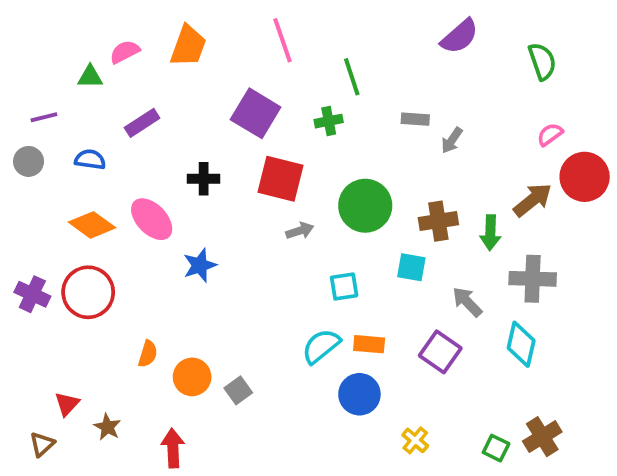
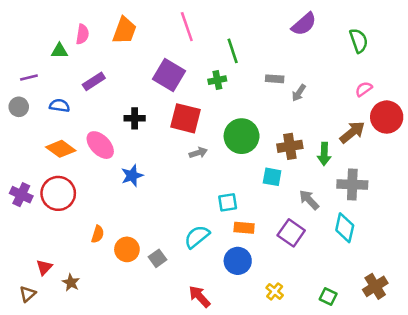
pink semicircle: (125, 52) -> (82, 34), turned 126
cyan square: (344, 286) -> (228, 202), moved
cyan semicircle: (321, 346) -> (197, 237), moved
brown cross: (542, 437) -> (375, 286), moved
red arrow: (173, 448) -> (200, 297), moved, turned -40

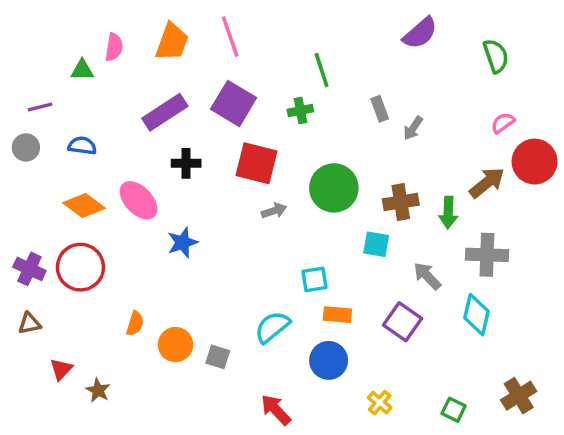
pink line: (187, 27) -> (230, 37), moved
gray rectangle: (275, 79) -> (380, 109), turned 66
purple rectangle: (94, 81) -> (165, 112), moved, size x1.4
gray square: (158, 258) -> (218, 357), turned -36
brown triangle: (28, 294) -> (29, 323), moved, turned 30

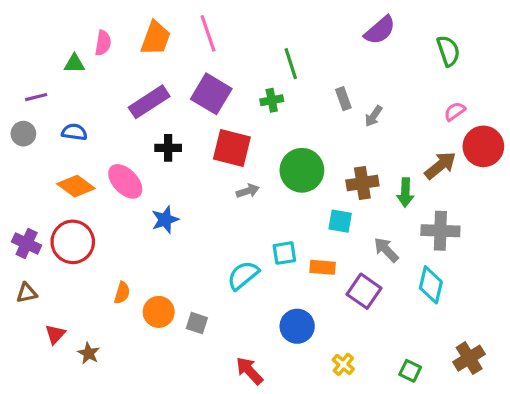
orange rectangle: (337, 315) -> (323, 267), moved
cyan semicircle: (272, 327) -> (243, 275), moved

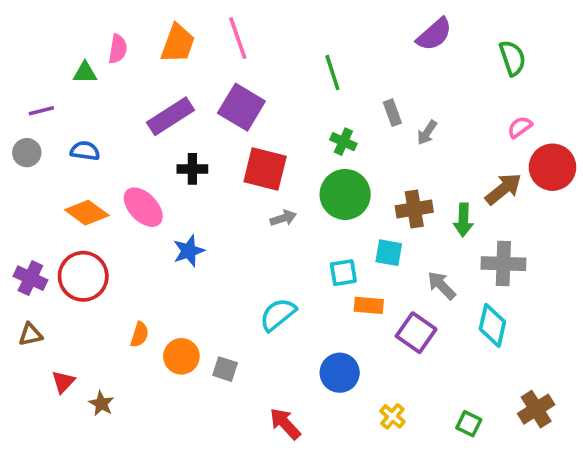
green cross: (272, 100) -> (343, 142), moved, turned 35
cyan square: (284, 253) -> (343, 273), moved

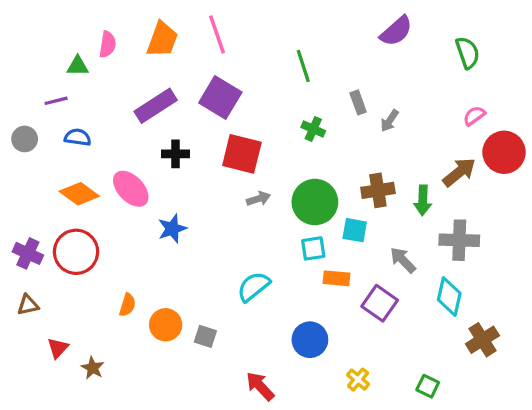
purple line: (41, 111) -> (56, 101), moved
green circle: (345, 194) -> (315, 202), moved
brown cross: (536, 409) -> (482, 340), moved

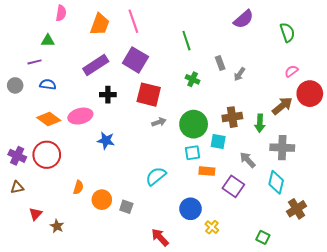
pink semicircle: (108, 44) -> (61, 13), moved
pink ellipse: (131, 189) -> (80, 116), turned -60
blue star: (172, 229) -> (106, 140), turned 30
yellow cross: (358, 380) -> (212, 227), moved

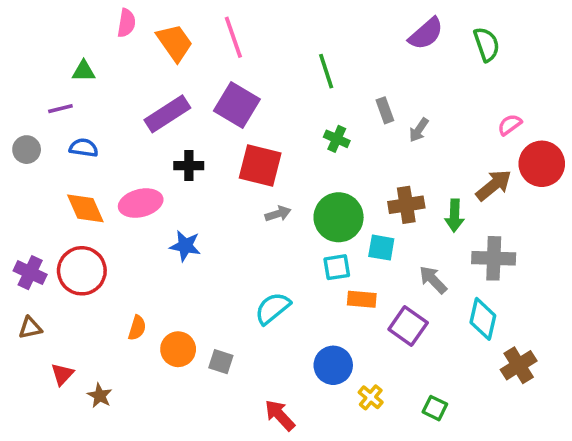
pink semicircle: (61, 13) -> (126, 23), moved
orange trapezoid: (100, 24) -> (175, 43), turned -55
green semicircle: (287, 32) -> (487, 44), moved
orange diamond: (49, 119) -> (85, 208), turned 30
green square: (263, 237) -> (435, 408), moved

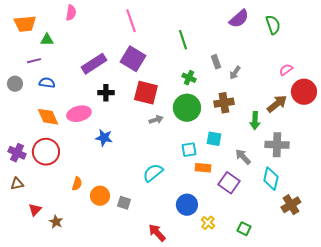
orange trapezoid: (175, 43) -> (25, 24), moved, turned 120
brown cross: (406, 205) -> (224, 103), moved
green circle: (339, 217) -> (187, 108), moved

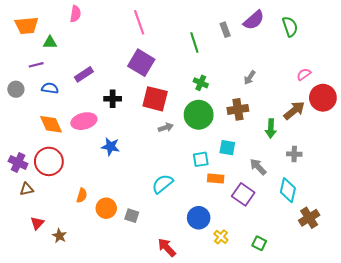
gray rectangle: (216, 62) -> (225, 30), moved
purple rectangle: (94, 64) -> (84, 74), moved, size x0.7
gray cross: (277, 145) -> (294, 154), size x0.6
brown triangle: (17, 184) -> (27, 189), moved

